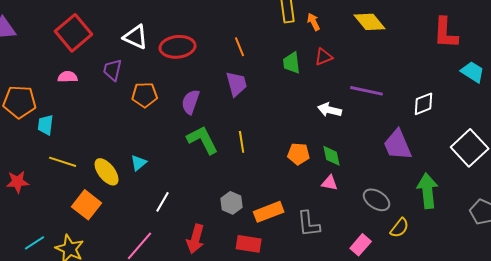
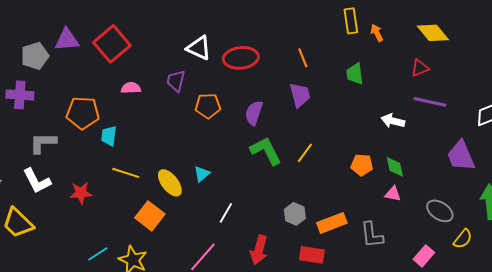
red square: (74, 33) -> (112, 44), moved
red triangle: (324, 57) -> (420, 68), moved
yellow line: (242, 142) -> (305, 153), turned 45

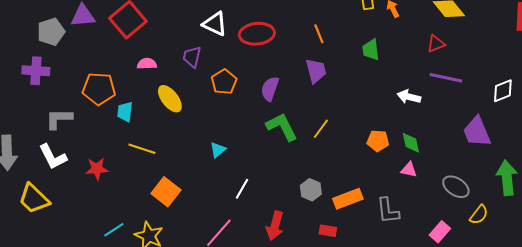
orange pentagon: (208, 106) -> (224, 82), turned -30
yellow ellipse: (170, 183) -> (170, 99), moved
red rectangle: (312, 255) -> (328, 231), size x0.7

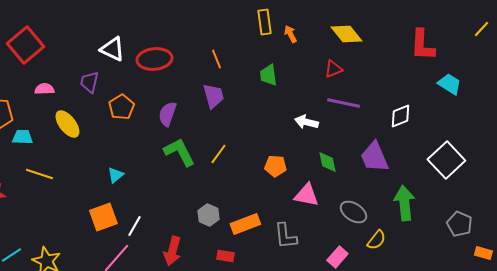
cyan trapezoid: (125, 112) -> (22, 137), turned 85
green diamond: (411, 143) -> (327, 162), moved
pink triangle: (409, 170) -> (306, 195), size x1.5
white line: (242, 189) -> (134, 226), moved
orange square: (166, 192) -> (103, 217), moved, turned 32

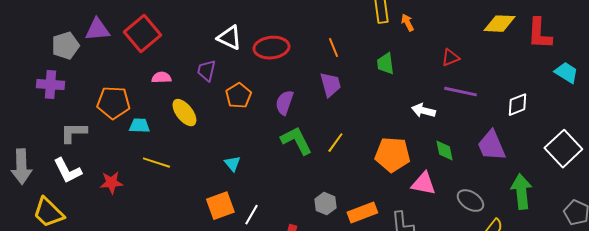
yellow diamond: (346, 34) -> (499, 24), moved, turned -48
orange pentagon: (275, 166) -> (392, 155), size x1.6
cyan triangle: (115, 175) -> (232, 164), turned -30

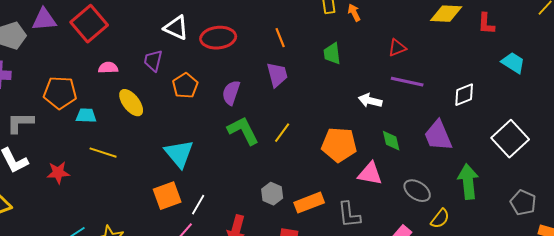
red L-shape: (539, 34) -> (486, 24), size x0.7
cyan triangle: (232, 164) -> (179, 154), size x1.8

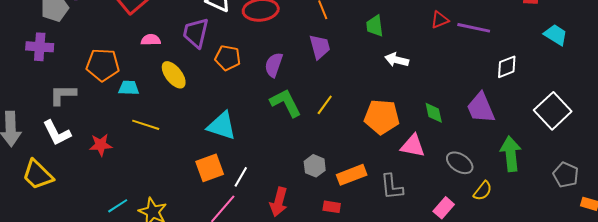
purple trapezoid: (153, 61) -> (196, 33), size x1.4
purple line: (407, 82) -> (474, 28), moved
orange pentagon: (185, 86) -> (228, 58), turned -30
white arrow: (370, 101) -> (397, 60), moved
cyan triangle: (179, 154) -> (222, 126), turned -32

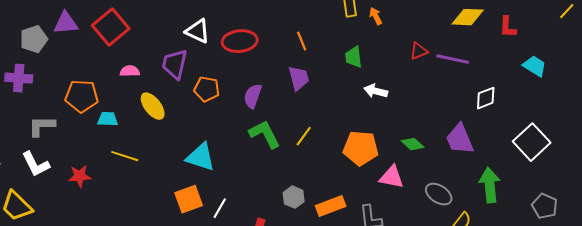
green diamond: (434, 113) -> (413, 144), turned -35

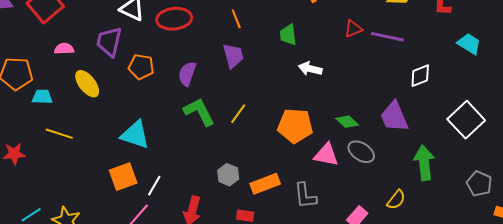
gray ellipse: (439, 194) -> (361, 152), moved

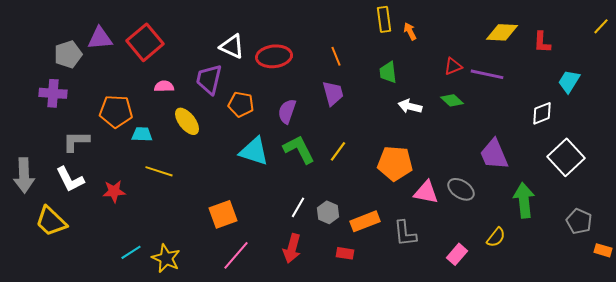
cyan trapezoid: (469, 44) -> (569, 81), turned -90
white diamond: (420, 76) -> (542, 113), moved
green diamond: (347, 122) -> (452, 100), moved
cyan triangle: (135, 135) -> (254, 151), moved
white line: (154, 186) -> (298, 207), moved

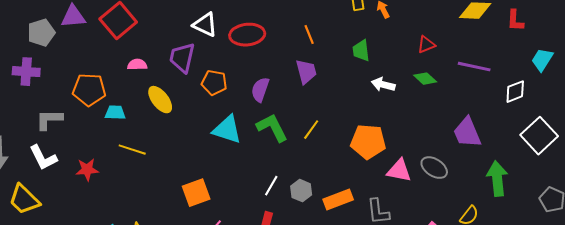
purple line: (487, 74) -> (474, 67), moved

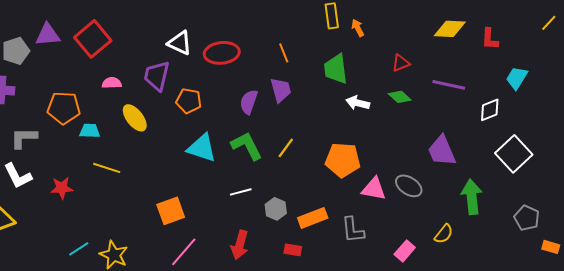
green trapezoid: (361, 51) -> (336, 69), size x1.4
purple semicircle: (260, 90) -> (249, 102), moved
white line: (271, 186) -> (241, 192), moved, turned 45

